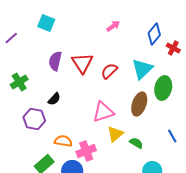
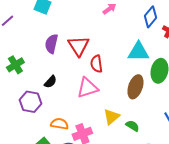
cyan triangle: (142, 69) -> (138, 52), turned 45
red semicircle: (109, 71) -> (96, 64), moved, turned -54
pink triangle: (103, 112) -> (87, 88), moved

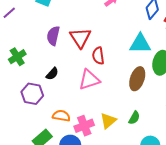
yellow triangle: (111, 117) -> (108, 121), moved
green semicircle: (132, 126) -> (134, 118), turned 88

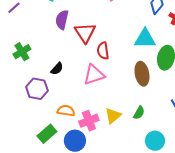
purple semicircle: (53, 36) -> (62, 20), moved
brown ellipse: (137, 79) -> (142, 74), turned -30

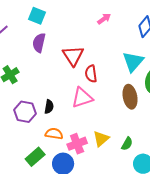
purple semicircle: (62, 20) -> (39, 43), moved
cyan triangle: (145, 39) -> (133, 62), turned -50
black semicircle: (57, 69) -> (49, 107), moved, turned -32
green semicircle: (139, 113) -> (127, 144), moved

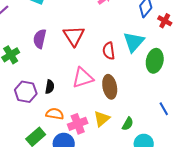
purple semicircle: (39, 43) -> (40, 39), moved
red semicircle: (91, 74) -> (109, 51), moved
brown ellipse: (130, 97) -> (110, 87), moved

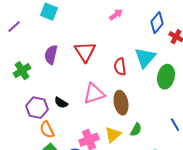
black semicircle: (50, 87) -> (61, 103), turned 112
orange semicircle: (55, 114) -> (47, 130), moved, turned -126
green semicircle: (128, 124) -> (136, 130), moved

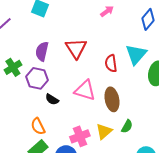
pink triangle: (94, 94) -> (85, 90), turned 35
purple hexagon: (37, 108) -> (37, 78), moved

